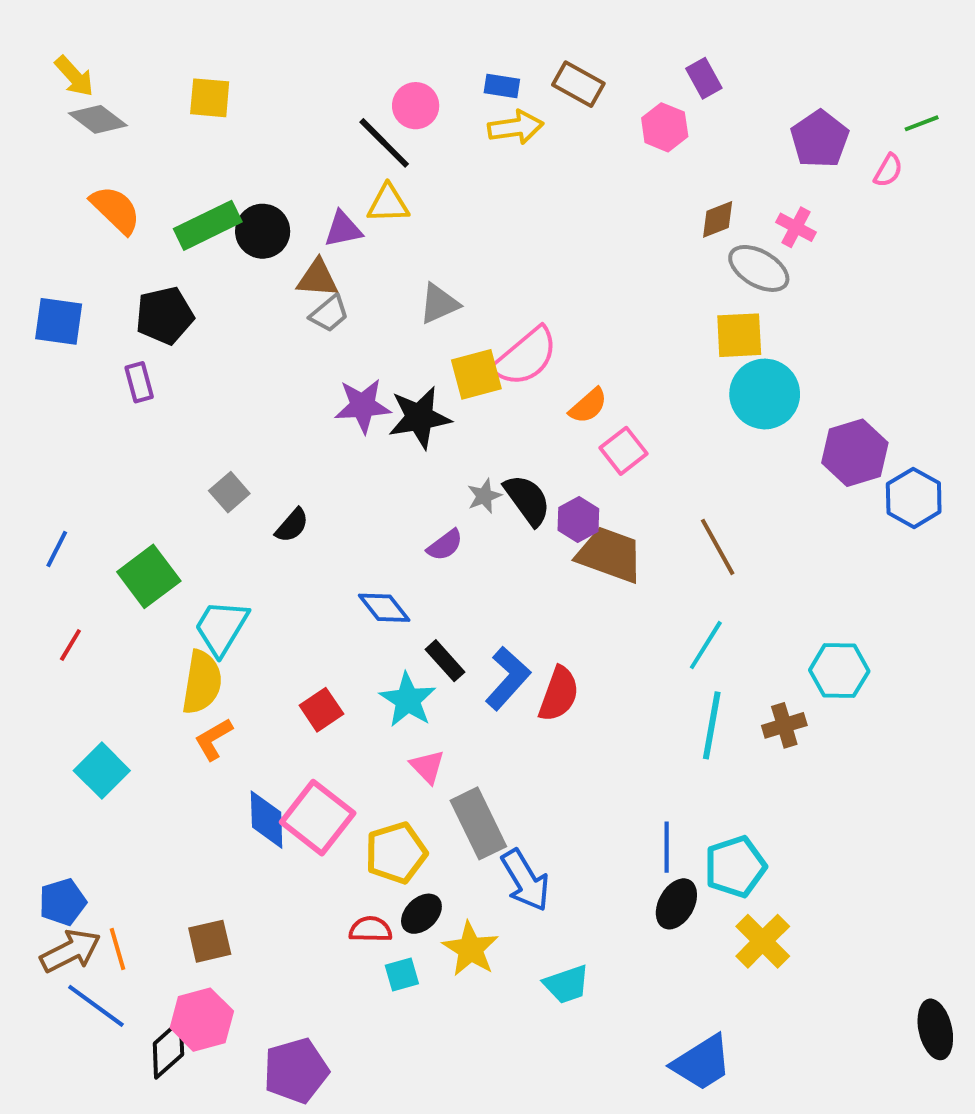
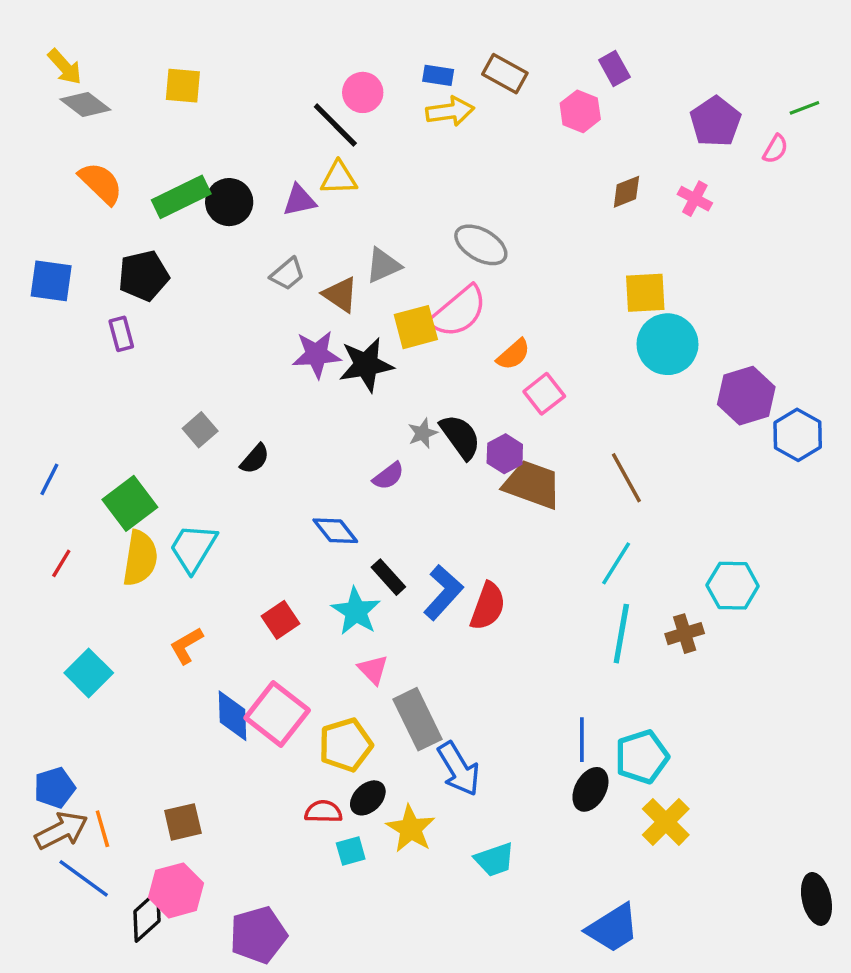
gray ellipse: (759, 268) -> (481, 245), moved
brown triangle: (318, 278) -> (340, 295), moved, turned 30
yellow semicircle: (202, 682) -> (140, 558), moved

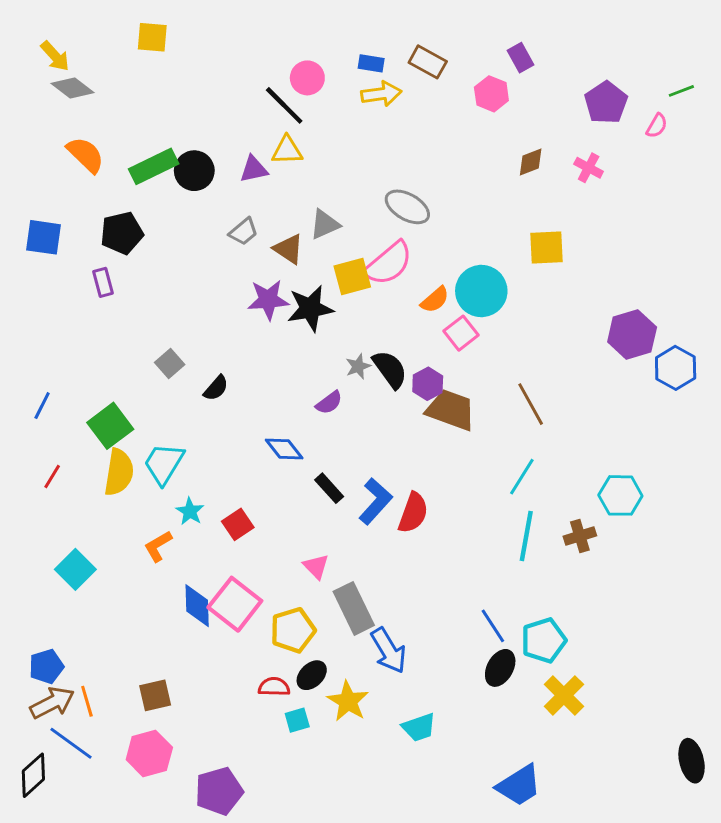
yellow square: (183, 86) -> (152, 37), moved
cyan circle: (667, 344) -> (481, 291), moved
cyan star: (356, 611) -> (190, 511), moved, size x0.7
blue line: (582, 740) -> (493, 626), turned -33
black diamond: (147, 916) -> (33, 775), moved

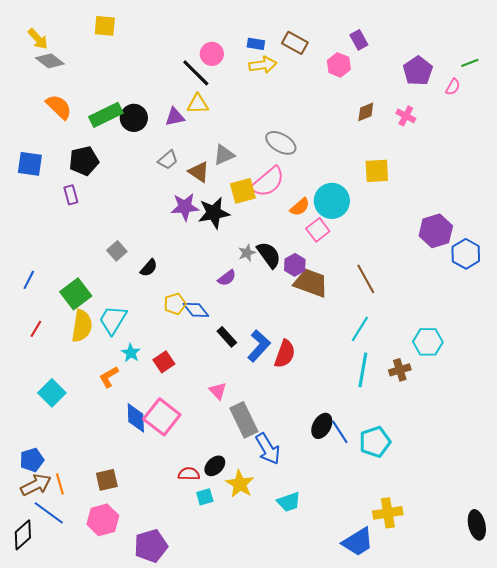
yellow pentagon: (293, 630) -> (175, 304), moved, size x0.7
black ellipse: (500, 668) -> (322, 426), moved
yellow cross: (564, 695) -> (388, 513), moved, turned 36

